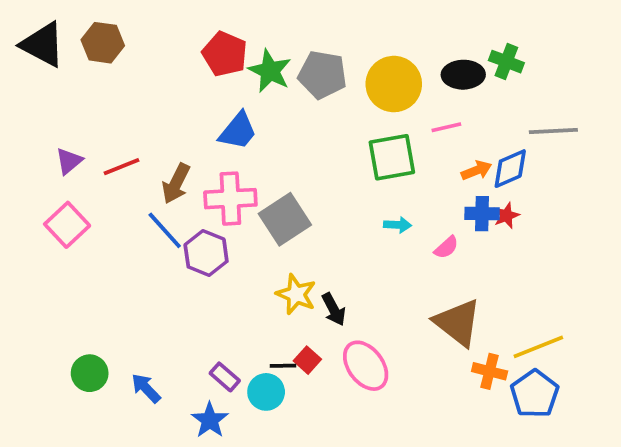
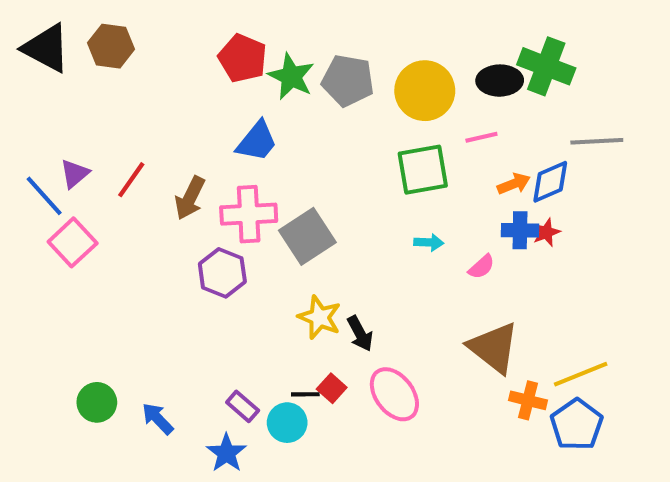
green cross: (506, 62) -> (546, 66), size x1.5
red line: (122, 167) -> (131, 180), turned -33
blue line: (165, 230) -> (44, 196), moved

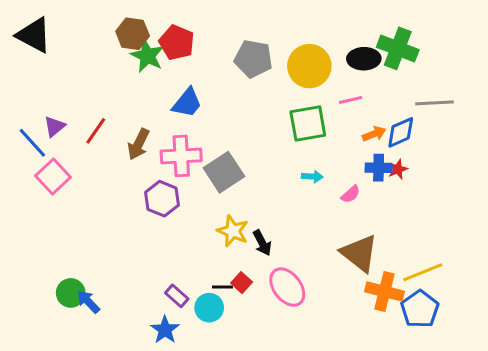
brown hexagon: (111, 46) -> (133, 34), moved
green star: (291, 76) -> (147, 56), moved
orange cross: (528, 400) -> (384, 291), size x1.4
blue arrow: (158, 419) -> (88, 302), moved

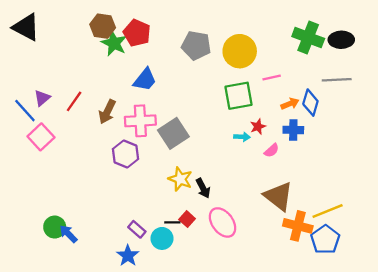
black ellipse: (364, 59) -> (341, 40), moved
blue diamond: (401, 132) -> (310, 103), turned -50
red star: (398, 169) -> (258, 127), moved

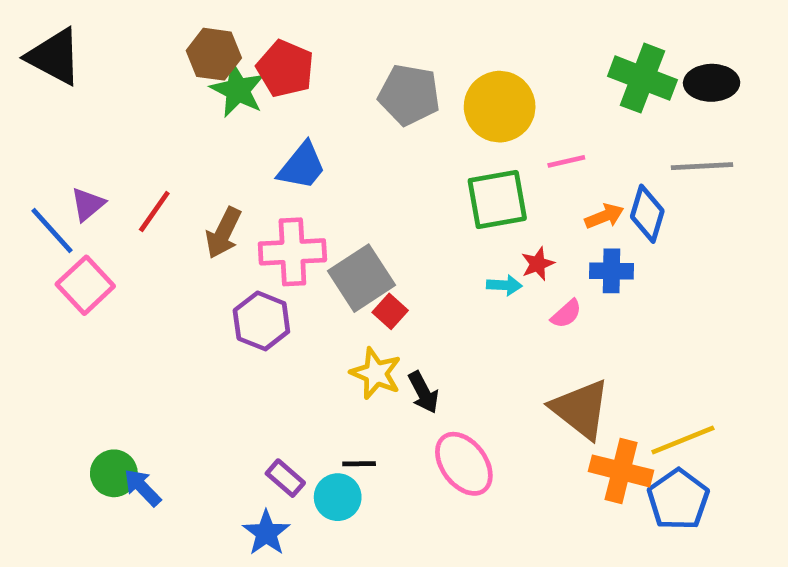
red square: (187, 219) -> (390, 311), moved

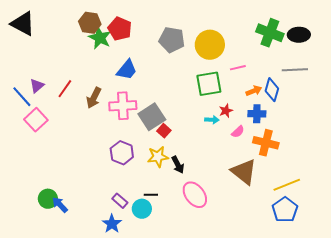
purple hexagon: (261, 321) -> (122, 153), moved
yellow star: (376, 373) -> (158, 157), turned -30
orange cross: (621, 471) -> (266, 143), moved

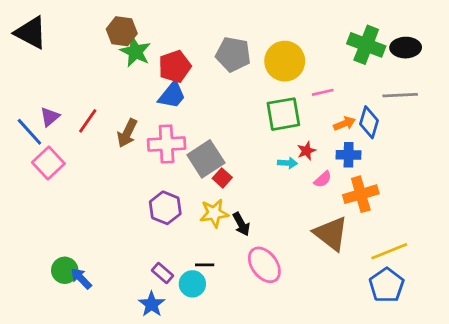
red pentagon: (120, 29) -> (175, 67), moved, turned 30
orange cross: (266, 143) -> (361, 194), turned -30

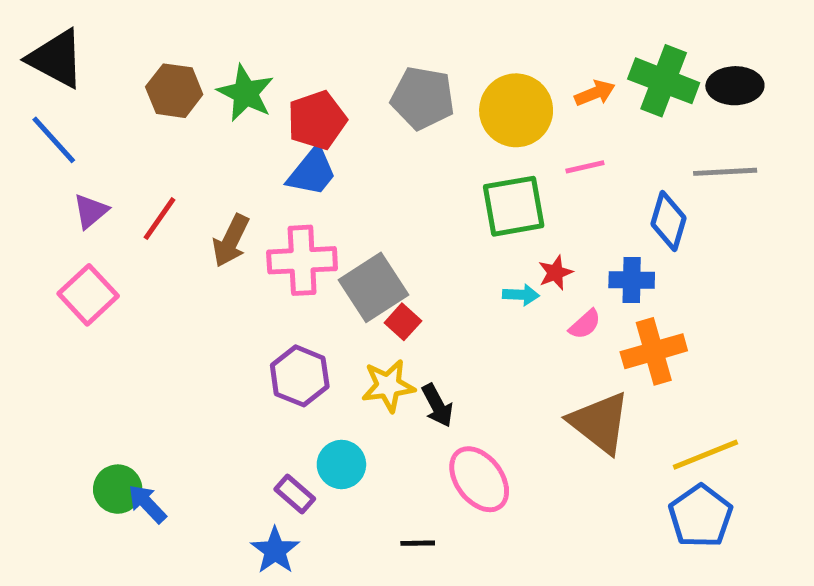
brown hexagon: (122, 31) -> (174, 91), moved
orange arrow: (344, 124) -> (595, 93), moved
blue line: (29, 132) -> (54, 140), moved
black line: (205, 265) -> (418, 543), moved
cyan circle: (192, 284) -> (341, 464), moved

